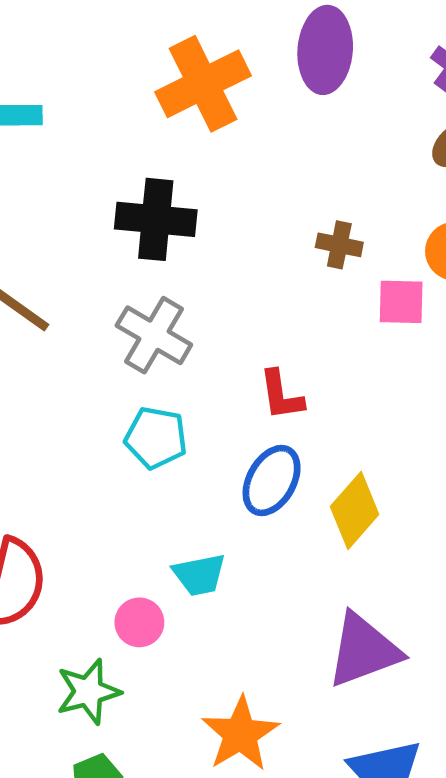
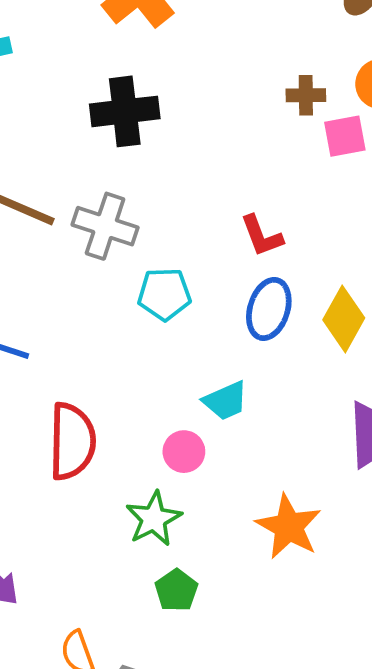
brown cross: (339, 245) -> (306, 95), moved
gray cross: (154, 335) -> (105, 226), moved

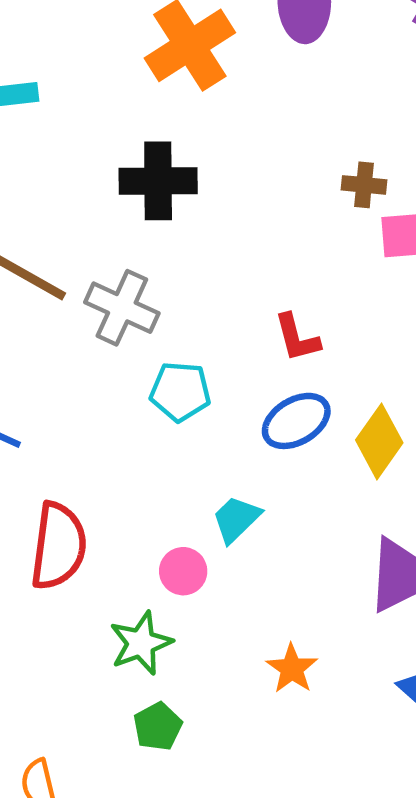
blue ellipse: (269, 309) -> (296, 421), turned 36
cyan trapezoid: (226, 401) -> (236, 519), turned 153
orange star: (289, 527) -> (292, 669), size x0.7

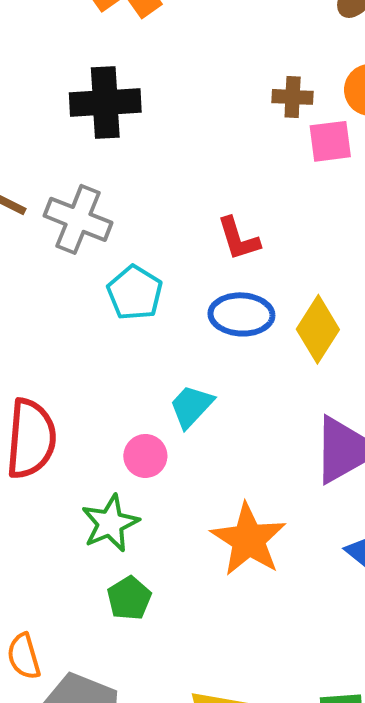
cyan pentagon: (180, 391) -> (135, 293), turned 30
blue ellipse: (296, 421) -> (241, 314), turned 36
orange star: (292, 669) -> (248, 540), size x1.6

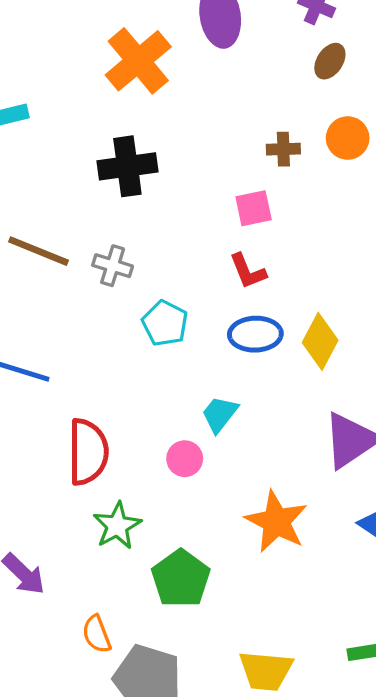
pink square: (330, 141) -> (254, 208), moved
gray cross: (78, 219) -> (113, 266), size x0.7
green star: (110, 523) -> (117, 526), moved
green pentagon: (129, 598) -> (181, 579), size x1.6

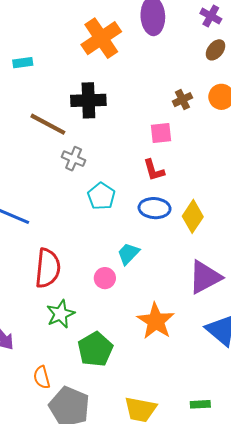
brown cross: (283, 149) -> (182, 100), turned -30
brown line: (39, 251) -> (48, 124), moved

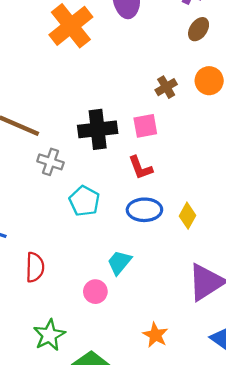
black cross: (88, 100) -> (98, 129), moved
yellow diamond: (193, 216) -> (187, 216), size x0.7
red semicircle: (48, 268) -> (35, 267), moved, size x0.7
orange star: (156, 321) -> (155, 335), size x0.6

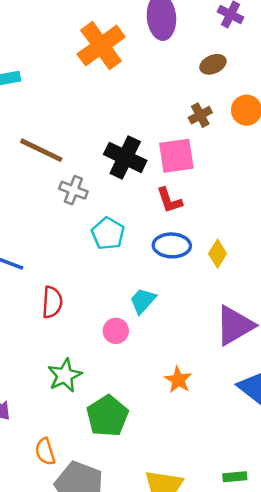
brown ellipse: (199, 29) -> (213, 64), moved, turned 30
pink square: (145, 126) -> (176, 156), size x1.4
black cross: (98, 129) -> (125, 157), turned 30

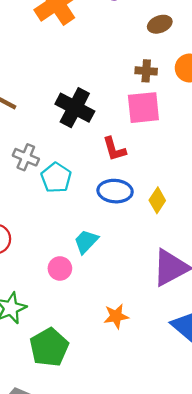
brown cross: (200, 115) -> (146, 71), turned 30
pink square: (176, 156) -> (143, 108), moved
gray cross: (73, 190) -> (26, 157), moved
orange star: (178, 380) -> (116, 316), turned 30

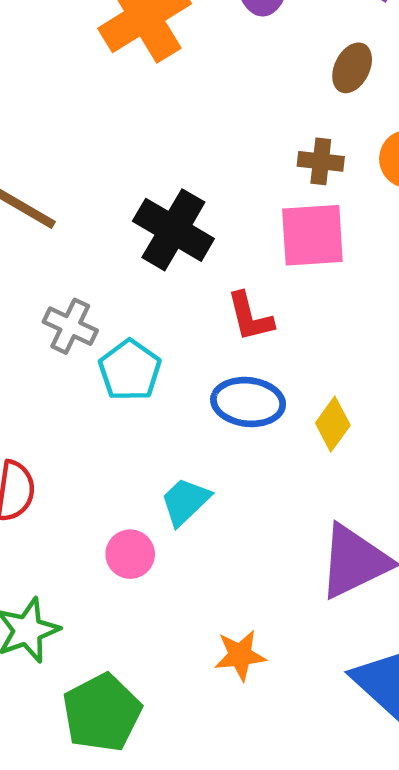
brown ellipse: (160, 24) -> (352, 68), turned -45

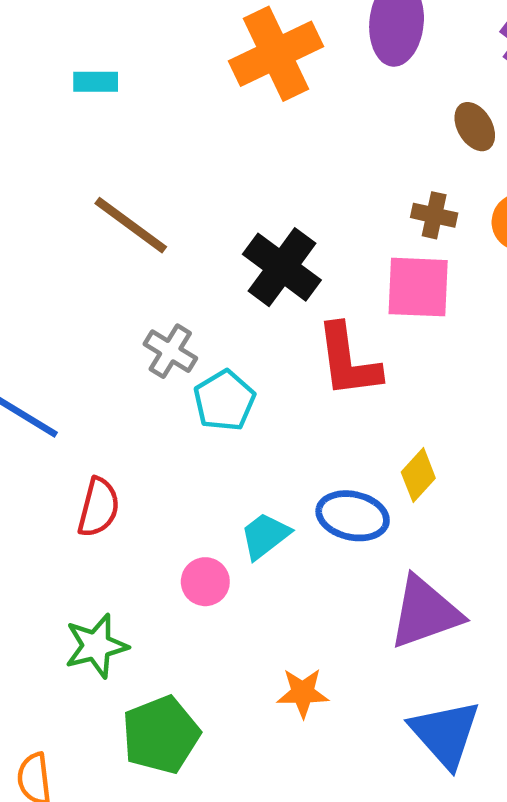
brown ellipse: (352, 68) -> (475, 127), turned -63
red L-shape: (250, 317) -> (348, 361), size x1.5
blue ellipse: (248, 402) -> (353, 516), moved

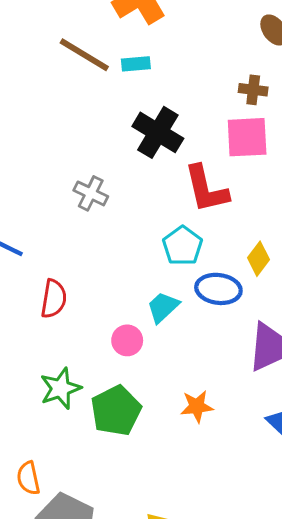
cyan rectangle: (96, 82) -> (136, 64), moved
brown line: (131, 225) -> (84, 55), moved
cyan pentagon: (224, 401) -> (183, 246), moved
green pentagon: (161, 735) -> (116, 411), moved

